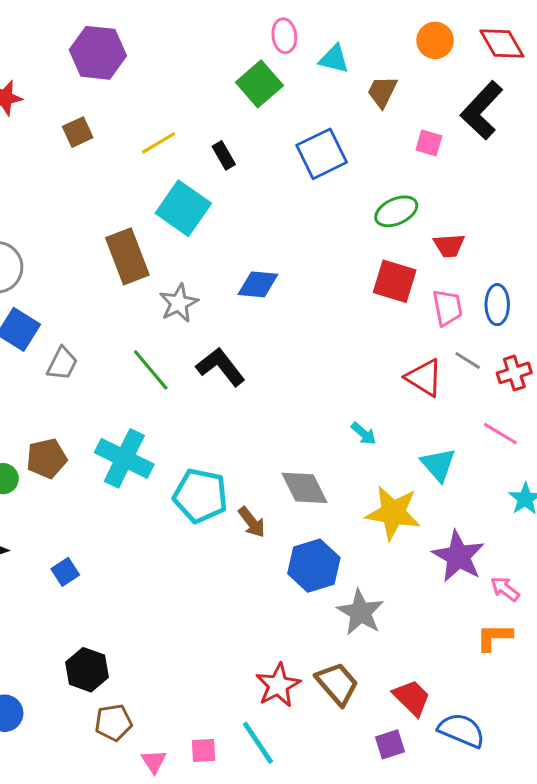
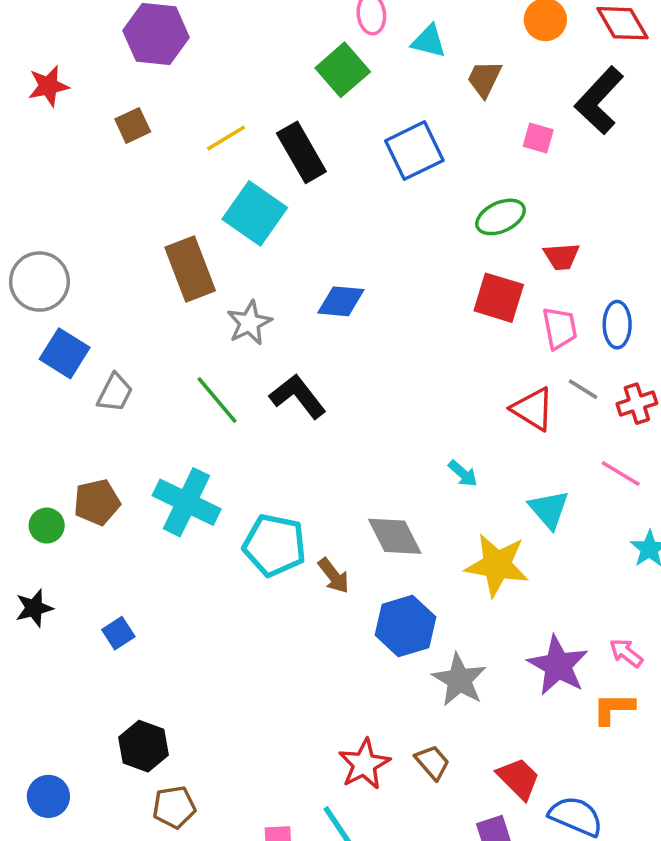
black rectangle: (224, 155) -> (301, 152), size x1.8
purple star: (458, 556) -> (558, 665), moved
brown trapezoid: (337, 684) -> (432, 762), size x0.7

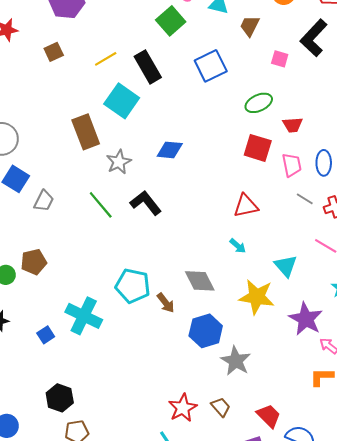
red triangle: (533, 409) -> (246, 206), moved, turned -44
cyan cross: (187, 502) -> (84, 316), moved
purple star: (558, 665) -> (306, 319), moved

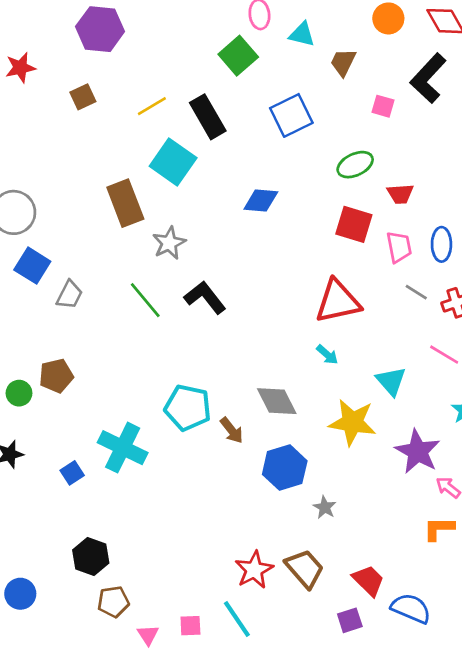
blue diamond: (170, 150) -> (261, 200), moved
red triangle: (246, 206) -> (338, 301), size x1.4
gray star: (236, 361) -> (325, 507), size x0.6
brown trapezoid: (221, 407) -> (305, 568), size x1.5

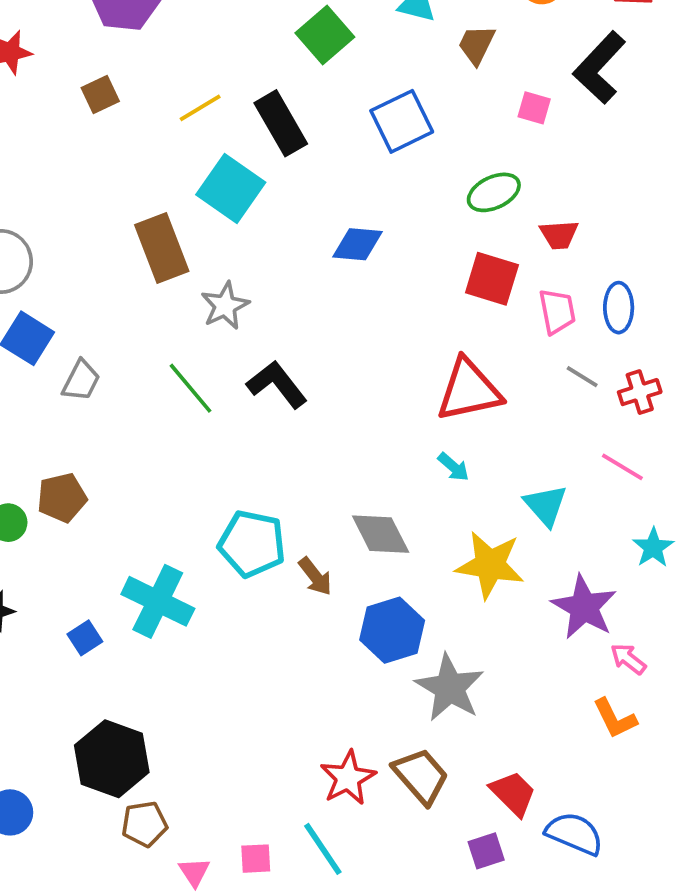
gray star: (325, 507) -> (450, 688), size x2.0
orange L-shape: (439, 529) -> (615, 718), turned -116
black hexagon: (91, 557) -> (112, 759), size x1.4

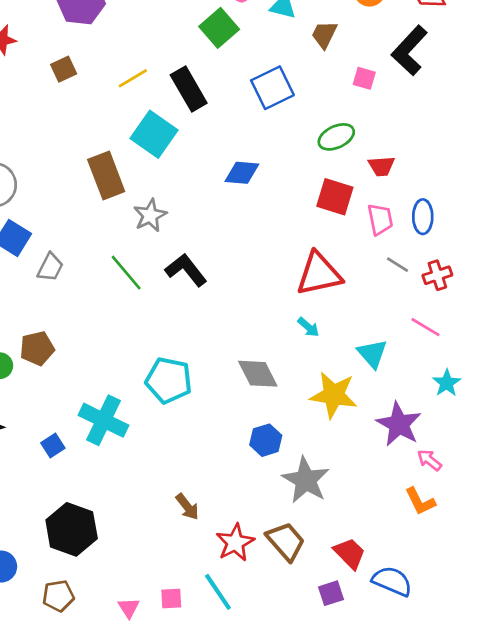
brown arrow: (315, 576) -> (187, 507), moved
blue hexagon: (392, 630) -> (266, 440), size x0.7
brown pentagon: (144, 824) -> (58, 596), moved

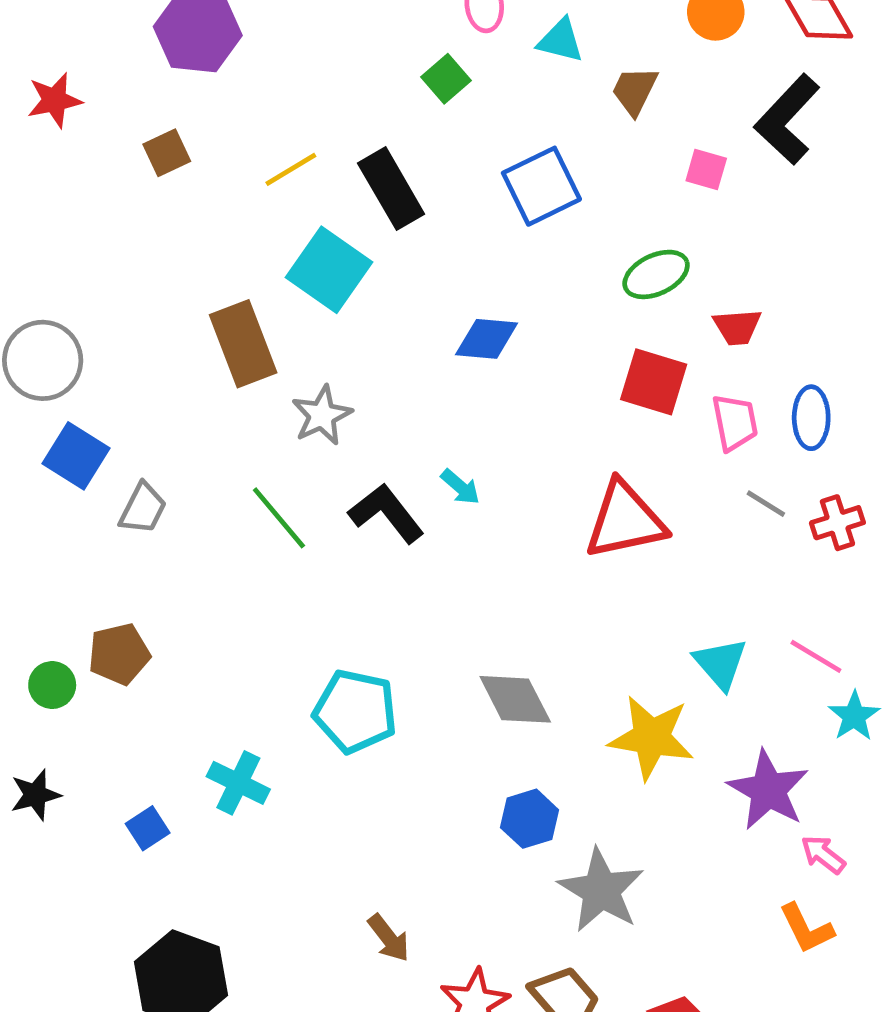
green square: (219, 28) -> (446, 79), size x0.7
cyan arrow: (308, 327) -> (460, 487), moved
pink line: (425, 327) -> (816, 656), moved
cyan cross: (104, 420) -> (238, 783), size x0.7

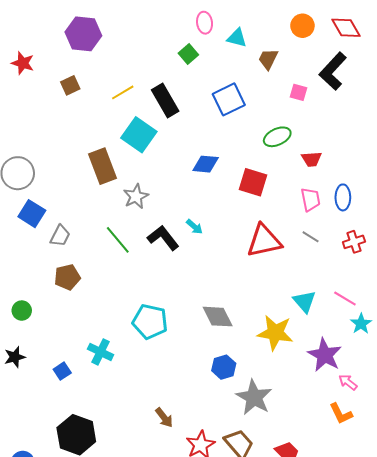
red star: (55, 100) -> (23, 63), turned 30
red square: (654, 382) -> (253, 182), moved
gray line: (766, 504) -> (311, 237), moved
brown pentagon: (119, 654) -> (67, 277), moved

